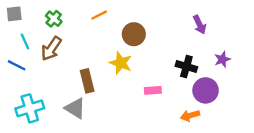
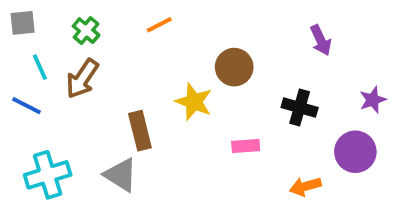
brown circle: (134, 34) -> (234, 67), moved
purple star: (222, 59) -> (373, 100), moved
purple circle: (206, 90) -> (355, 152), moved

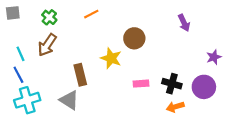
cyan line: (40, 67) -> (21, 54), moved
blue line: (26, 106) -> (18, 75), moved, turned 35
black cross: (300, 108) -> (172, 84), moved

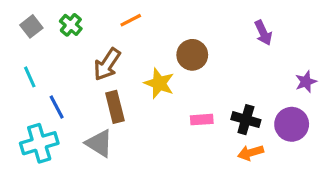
gray square: (13, 13) -> (31, 26), moved, turned -32
brown arrow: (47, 45) -> (107, 64), moved
blue line: (18, 75) -> (57, 107), moved

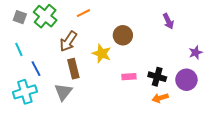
green cross: (71, 25) -> (45, 16), size x1.6
gray square: (31, 26) -> (20, 17), turned -32
gray triangle: (99, 143) -> (63, 92), turned 36

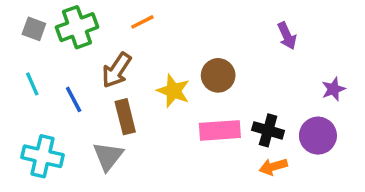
green cross: (45, 16) -> (77, 27), turned 30
brown circle: (123, 35) -> (218, 75), moved
blue line: (36, 69) -> (74, 99), moved
pink rectangle: (129, 77) -> (220, 130), size x1.6
cyan cross: (25, 92) -> (43, 156), turned 30

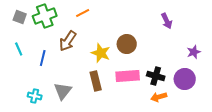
blue line: (74, 99) -> (43, 58), turned 42
brown rectangle: (125, 117) -> (96, 81), moved
cyan cross: (43, 156) -> (35, 96), moved, size x0.6

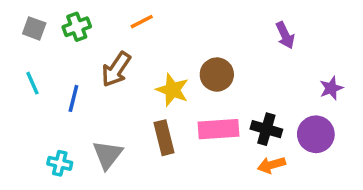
green cross: (45, 16) -> (77, 27), size x0.7

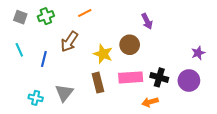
purple arrow: (285, 35) -> (147, 21), moved
orange arrow: (271, 165) -> (150, 102), moved

